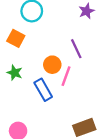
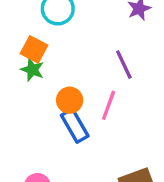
orange circle: (52, 65) -> (70, 100), moved
green star: (15, 73) -> (32, 70), moved

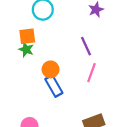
orange square: (34, 49) -> (27, 36), turned -35
pink line: (109, 105) -> (92, 73), moved

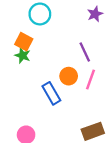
orange square: (27, 36) -> (24, 42), turned 35
orange circle: (51, 69) -> (69, 76), moved

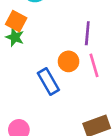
purple line: (85, 52) -> (87, 33), turned 30
pink line: (90, 80) -> (94, 65), turned -36

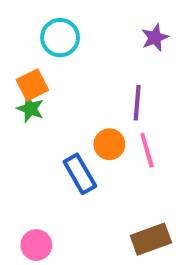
orange square: (16, 21) -> (32, 85), turned 35

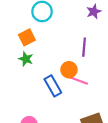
green star: (30, 109) -> (26, 59), moved
pink line: (147, 150) -> (79, 80), moved, turned -54

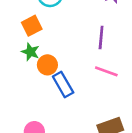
orange circle: (69, 70) -> (47, 65), moved
pink line: (79, 80) -> (106, 71), moved

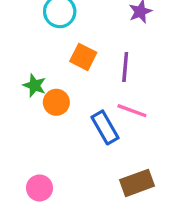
orange square: (32, 26) -> (83, 57), moved, turned -36
blue rectangle: (63, 85) -> (105, 127), moved

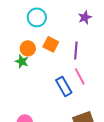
orange circle: (56, 102) -> (28, 48), moved
pink line: (132, 111) -> (80, 76), turned 42

